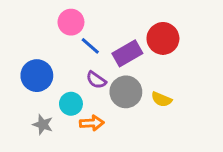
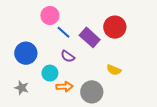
purple rectangle: (127, 53) -> (90, 37), turned 72
gray circle: (126, 92) -> (92, 92), moved
gray star: (43, 125) -> (22, 88), moved

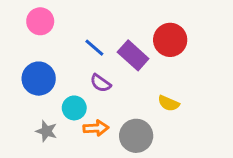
pink circle: (50, 16) -> (40, 21), moved
gray star: (22, 88) -> (46, 131), moved

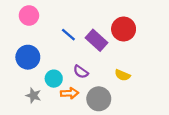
purple semicircle: (101, 83) -> (81, 72), moved

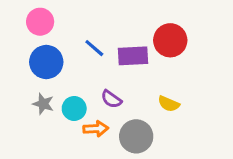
purple rectangle: (97, 40) -> (133, 56), turned -45
blue circle: (28, 57) -> (46, 62), moved
gray star: (33, 95) -> (43, 104), moved

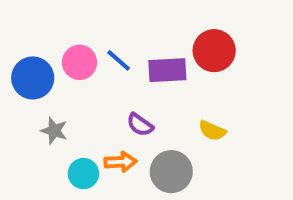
pink circle: (40, 22) -> (80, 62), moved
blue circle: (46, 62) -> (33, 78), moved
cyan circle: (74, 108) -> (83, 174), moved

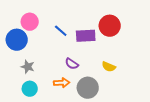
pink circle: (80, 62) -> (30, 22), moved
cyan circle: (83, 174) -> (30, 89), moved

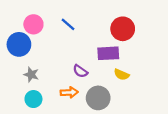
blue line: (61, 31) -> (68, 24), moved
purple rectangle: (86, 36) -> (108, 53), moved

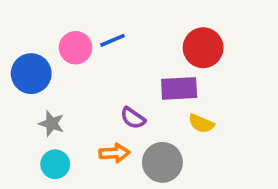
pink circle: (33, 24) -> (76, 48), moved
blue line: (68, 24) -> (113, 40), turned -64

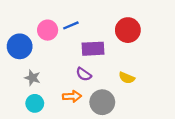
purple rectangle: (179, 88) -> (93, 49), moved

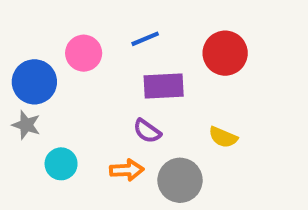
blue line: (71, 25) -> (145, 39), moved
gray star: (32, 78) -> (26, 125), moved
cyan circle: (35, 103) -> (61, 164), moved

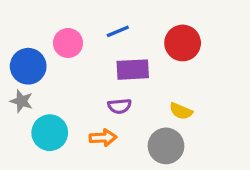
purple semicircle: (147, 131) -> (119, 106), turned -40
cyan circle: (61, 164) -> (50, 133), size x1.4
gray circle: (180, 180) -> (166, 146), moved

